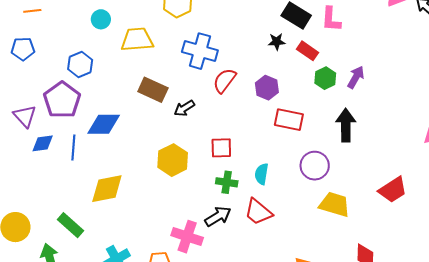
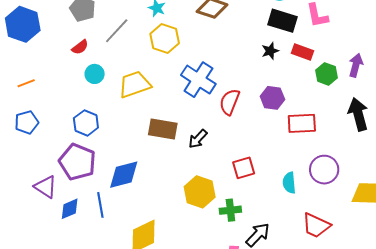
blue cross: (200, 51) -> (198, 80), turned 32
purple circle: (315, 166) -> (324, 170), moved
green cross: (227, 182) -> (230, 210), moved
red trapezoid: (258, 212) -> (316, 225), moved

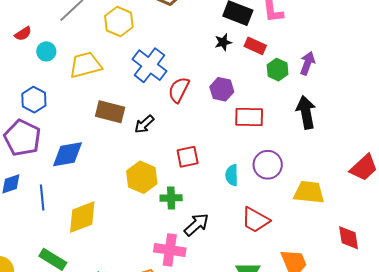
red semicircle: (80, 47) -> (23, 34), moved
blue line: (100, 205) -> (42, 198), moved

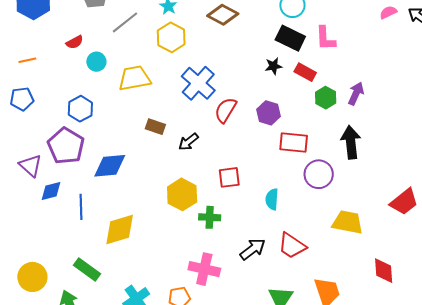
brown rectangle: (110, 112) -> (155, 127), size x0.7
purple circle: (268, 165) -> (319, 174), moved
black arrow: (196, 225) -> (253, 249), moved

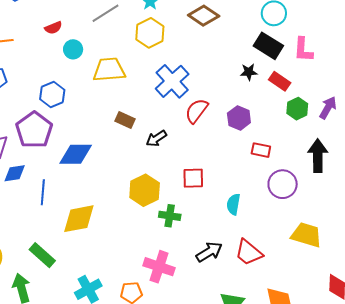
red rectangle: (294, 143) -> (261, 150), size x0.7

